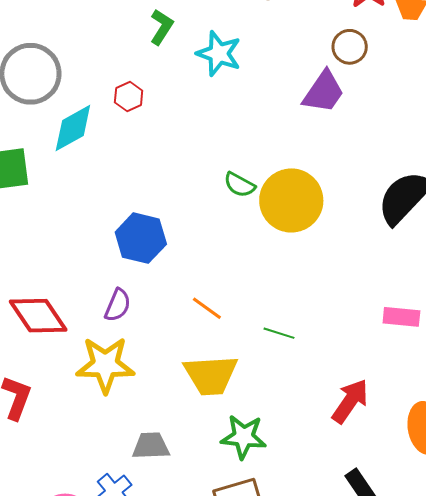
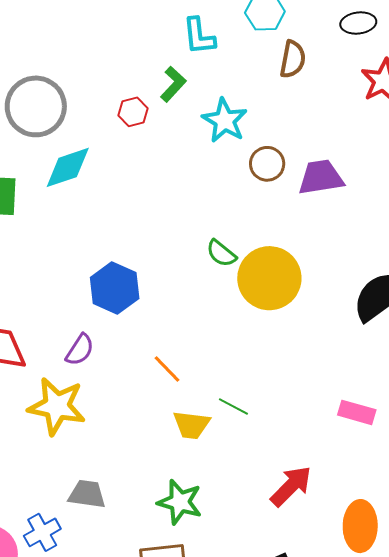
brown circle: (350, 47) -> (267, 164), moved
purple trapezoid: (324, 92) -> (321, 177), turned -144
red hexagon: (129, 96) -> (133, 112), moved
yellow trapezoid: (211, 375) -> (191, 425), moved, size x0.7

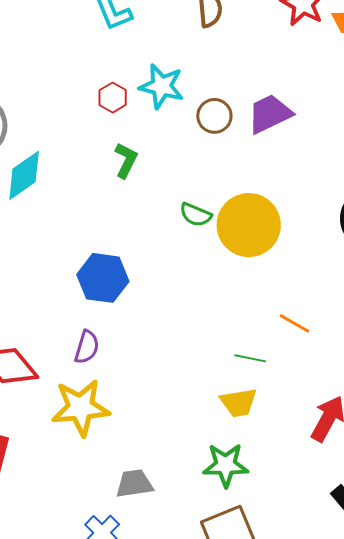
green L-shape: (173, 84) -> (126, 160), moved
red hexagon: (133, 112) -> (113, 98), moved
orange line: (167, 369) -> (295, 323), moved
yellow trapezoid: (191, 425) -> (239, 402), moved

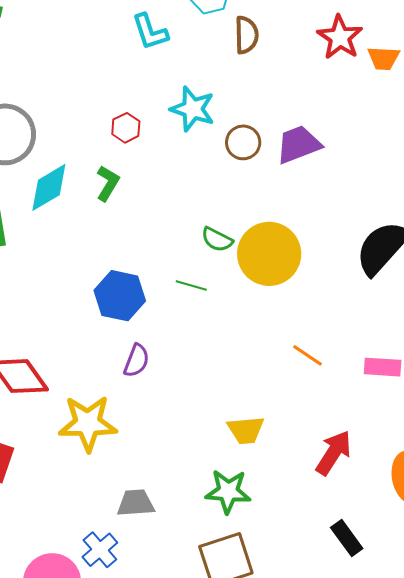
red hexagon: (113, 98) -> (126, 128), moved
green L-shape: (126, 160) -> (108, 183), moved
purple semicircle: (87, 347) -> (136, 361), moved
green line: (250, 358) -> (191, 286), moved

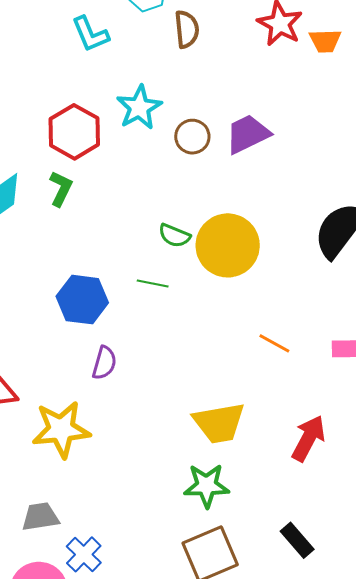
cyan star: (193, 109) -> (139, 107), turned 30
red hexagon: (126, 128) -> (74, 132), size x1.8
yellow trapezoid: (246, 430) -> (219, 423), size x1.4
gray trapezoid: (136, 503) -> (40, 517), moved
black rectangle: (347, 538) -> (297, 540), moved

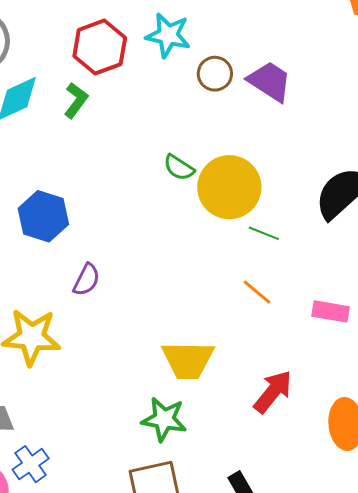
cyan star: (139, 107) -> (168, 35), turned 30
purple trapezoid: (248, 134) -> (270, 81), turned 48
green line: (153, 283) -> (264, 233), moved
blue hexagon: (82, 300) -> (43, 216), moved

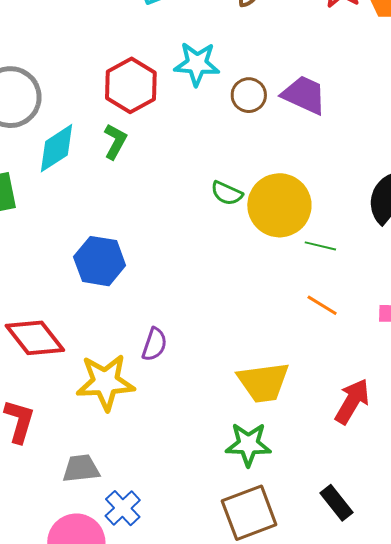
purple semicircle: (86, 280) -> (154, 344), moved

